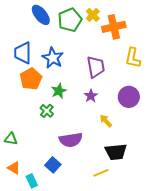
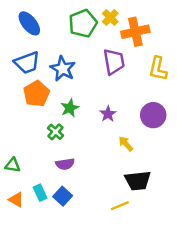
blue ellipse: (41, 15) -> (29, 23), moved
blue trapezoid: (23, 53) -> (27, 63), turned -110
purple trapezoid: (96, 67) -> (114, 62), moved
purple semicircle: (71, 140) -> (65, 164), moved, size x0.7
cyan rectangle: (32, 181) -> (40, 193), moved

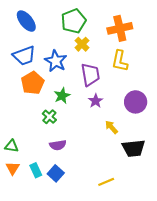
yellow cross: (110, 17) -> (82, 44), moved
purple trapezoid: (114, 62) -> (90, 75), moved
yellow L-shape: (158, 69) -> (120, 61), moved
black trapezoid: (138, 181) -> (133, 148), moved
orange triangle: (16, 200) -> (13, 168), moved, turned 32

